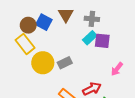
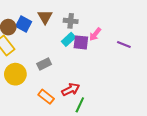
yellow circle: (43, 63) -> (15, 74), moved
pink arrow: (117, 69) -> (95, 34), moved

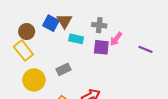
gray cross: (71, 21) -> (99, 25), moved
blue square: (24, 24) -> (51, 23), moved
cyan rectangle: (69, 39) -> (76, 39), moved, turned 56

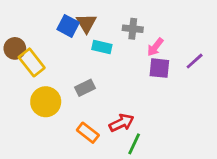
brown circle: (27, 32) -> (15, 48), moved
purple square: (101, 47) -> (159, 68), moved
purple line: (146, 49) -> (195, 61), turned -64

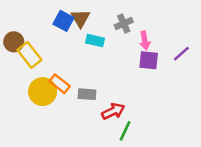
gray cross: (133, 29) -> (124, 24), turned -30
pink arrow: (155, 47) -> (145, 41), turned -48
gray rectangle: (85, 88) -> (87, 94), moved, turned 30
orange rectangle: (88, 133) -> (60, 84), moved

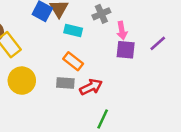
orange rectangle: (60, 84) -> (73, 61), moved
red arrow: (113, 111) -> (91, 87), moved

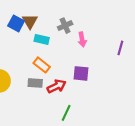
purple line: (158, 43) -> (120, 48), moved, turned -32
purple square: (126, 50) -> (81, 73), moved

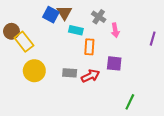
gray cross: (65, 26) -> (99, 17), turned -32
orange rectangle: (42, 65) -> (89, 47), moved, turned 56
green line: (66, 113) -> (130, 102), moved

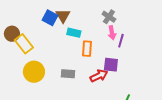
gray cross: (99, 17) -> (109, 17), moved
purple line: (153, 39) -> (121, 41), moved
red arrow: (90, 76) -> (99, 76), moved

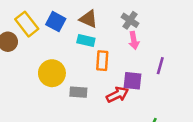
brown triangle: (63, 16) -> (88, 19), moved, turned -35
purple line: (121, 41) -> (160, 66), moved
yellow rectangle: (24, 44) -> (27, 24), moved
yellow circle: (34, 72) -> (52, 73), moved

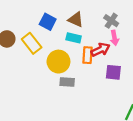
yellow rectangle: (27, 24) -> (32, 43), moved
yellow circle: (52, 73) -> (58, 62), moved
red arrow: (117, 95) -> (100, 50), moved

